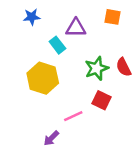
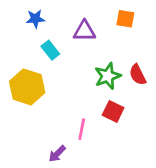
cyan rectangle: (57, 45) -> (50, 50), moved
yellow hexagon: (43, 78) -> (27, 87), moved
pink line: (73, 116) -> (82, 129), turned -54

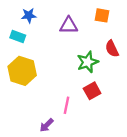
cyan rectangle: (50, 50) -> (18, 37), moved, turned -32
red semicircle: (138, 75) -> (112, 49), moved
red square: (113, 111) -> (92, 91), turned 35

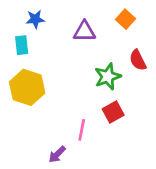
orange square: (102, 15) -> (125, 19), turned 32
cyan rectangle: (18, 37) -> (22, 45), turned 64

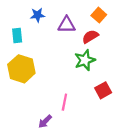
blue star: (35, 19) -> (38, 15), moved
red semicircle: (138, 60) -> (90, 37), moved, turned 84
red square: (113, 112) -> (103, 90), moved

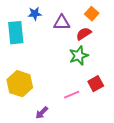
cyan rectangle: (17, 35) -> (16, 33), size x1.6
yellow hexagon: (21, 69) -> (20, 84), moved
pink line: (64, 102) -> (72, 95), moved, turned 56

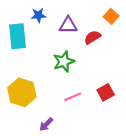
orange square: (92, 14) -> (111, 16), moved
green star: (79, 56) -> (64, 62), moved
pink line: (72, 95) -> (73, 97), moved

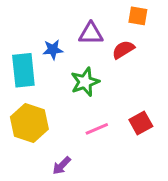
blue star: (38, 15) -> (53, 50), moved
orange square: (111, 16) -> (138, 16), moved, turned -32
cyan rectangle: (18, 36) -> (23, 70), moved

